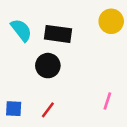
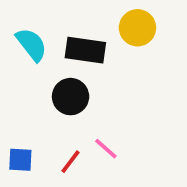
yellow circle: (111, 21) -> (137, 28), moved
pink line: (107, 101) -> (106, 149), moved, turned -66

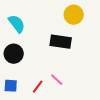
black rectangle: (85, 50) -> (61, 42), moved
black circle: (71, 97) -> (14, 54), moved

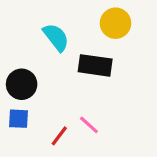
cyan semicircle: (17, 24) -> (56, 37), moved
blue square: (11, 86) -> (18, 119), moved

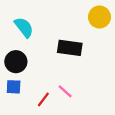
yellow circle: (116, 23) -> (99, 17), moved
cyan semicircle: (56, 37) -> (24, 27), moved

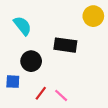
black circle: (16, 62) -> (31, 61), moved
pink line: (65, 91) -> (61, 95), moved

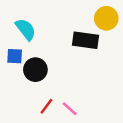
black rectangle: (65, 45) -> (86, 40), moved
blue square: (13, 82) -> (15, 56), moved

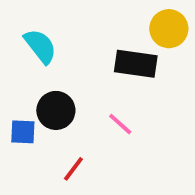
blue square: (15, 56) -> (23, 132), moved
pink line: (70, 109) -> (120, 124), moved

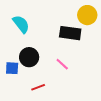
red line: (73, 169) -> (38, 87), turned 32

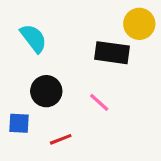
blue square: (12, 68) -> (19, 123), moved

